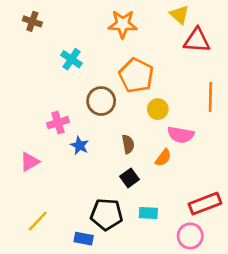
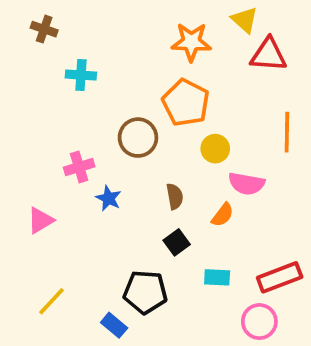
orange star: (123, 24) -> (191, 42), moved
cyan cross: (71, 59) -> (81, 75), moved, turned -30
cyan rectangle: (148, 213) -> (217, 277), moved
blue rectangle: (84, 239) -> (114, 325), turned 30

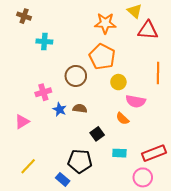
brown semicircle: (175, 196) -> (80, 108), moved, turned -72
orange semicircle: (223, 215) -> (122, 119), turned 96

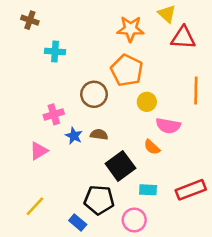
pink triangle: (22, 122) -> (39, 151), moved
black square: (97, 134) -> (120, 166), size x1.6
pink circle: (143, 177) -> (134, 220), moved

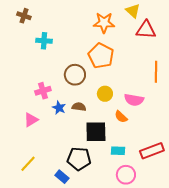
yellow circle: (147, 102) -> (105, 94), moved
black square: (120, 166) -> (96, 132), turned 35
pink circle: (134, 220) -> (126, 175), moved

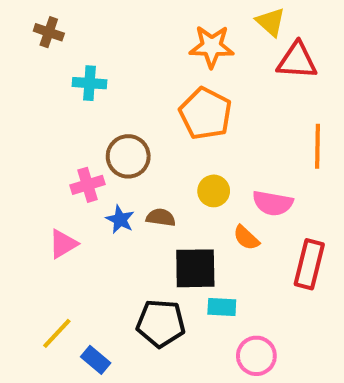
brown circle: (75, 75) -> (128, 156), moved
cyan rectangle: (118, 151) -> (222, 307), moved
red rectangle: (152, 151) -> (309, 264), moved, turned -55
blue rectangle: (62, 177) -> (96, 360), moved

